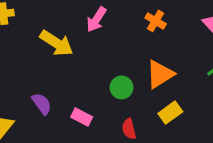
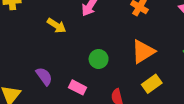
yellow arrow: (56, 43) -> (56, 26), size x0.7
green circle: (122, 87) -> (99, 59), moved

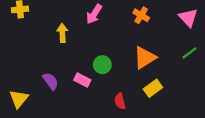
yellow arrow: (56, 26) -> (62, 33), turned -126
pink rectangle: (78, 87) -> (82, 80), moved

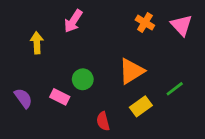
orange cross: (141, 15) -> (145, 23), moved
green line: (189, 53) -> (175, 89), moved

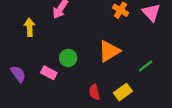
yellow rectangle: (141, 106) -> (123, 92), moved
red semicircle: (103, 121) -> (94, 92), moved

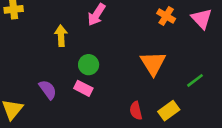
orange triangle: (109, 51) -> (153, 63), turned -30
green circle: (68, 58) -> (89, 65), moved

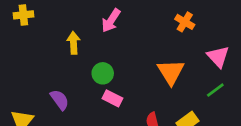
pink triangle: (202, 19) -> (218, 57), moved
pink rectangle: (83, 88) -> (112, 98), moved

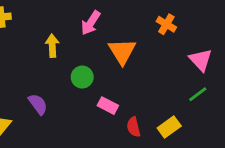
orange triangle: (171, 72) -> (122, 51), moved
pink rectangle: (112, 98) -> (108, 106), moved

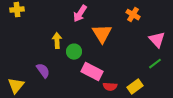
yellow arrow: (52, 46) -> (57, 41), moved
pink rectangle: (108, 106) -> (92, 72), size x1.5
red semicircle: (134, 127) -> (110, 87), turned -72

